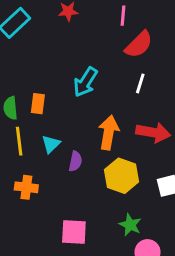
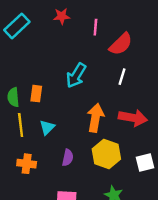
pink line: (123, 16) -> (95, 27), moved
purple semicircle: (75, 161) -> (68, 158), moved

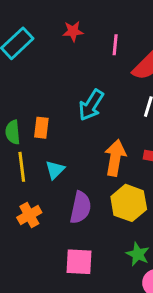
purple semicircle: (68, 158) -> (81, 207), size x1.5
orange cross: (27, 164) -> (29, 215), turned -36

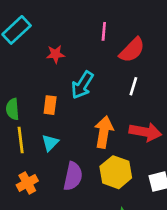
red star: (73, 31) -> (55, 54), moved
orange rectangle: (41, 128) -> (50, 105), moved

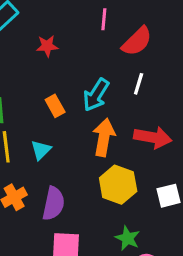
cyan arrow: (82, 85) -> (96, 95), moved
orange rectangle: (50, 105) -> (55, 106), moved, turned -36
purple semicircle: (73, 176) -> (53, 204), moved

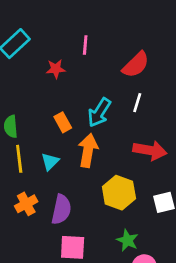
pink line: (104, 19) -> (85, 45), moved
orange arrow: (104, 137) -> (88, 150), moved

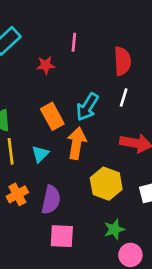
red semicircle: (136, 65) -> (122, 61), turned -48
orange rectangle: (63, 122) -> (52, 116), size x1.4
green star: (127, 240) -> (114, 229), turned 30

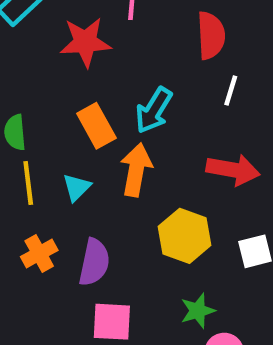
red star: (46, 65) -> (85, 42), size x1.6
white line: (124, 97) -> (231, 91), moved

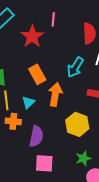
red star: (85, 42) -> (32, 36), turned -30
cyan arrow: (154, 110) -> (75, 67), moved
orange cross: (39, 253) -> (13, 121), moved, turned 35

